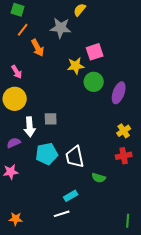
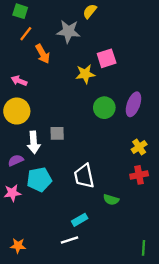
pink arrow: (17, 72) -> (19, 81), turned 144
green circle: (94, 82) -> (104, 108), moved
cyan pentagon: (47, 154) -> (39, 179), moved

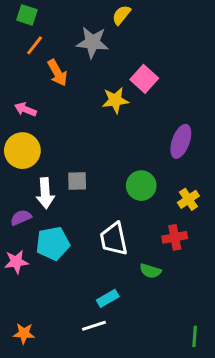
pink square: (107, 58) -> (144, 79), turned -30
green circle: (104, 108) -> (141, 186), moved
red cross: (139, 175) -> (175, 237), moved

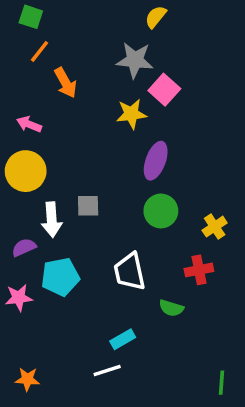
yellow semicircle: (121, 15) -> (156, 17), moved
gray star: (92, 42) -> (135, 60), moved
purple ellipse: (181, 141) -> (156, 161), moved

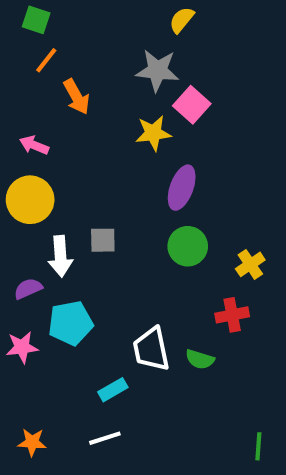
white trapezoid: (130, 272) -> (151, 349), moved
cyan rectangle: (123, 339) -> (113, 390), moved
white line: (107, 370) -> (105, 438), moved

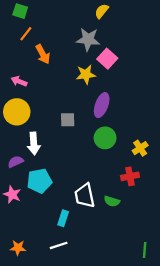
gray square: (103, 240) -> (68, 120), moved
pink star: (22, 347) -> (12, 194), turned 30
cyan rectangle: (113, 390) -> (63, 218), turned -42

